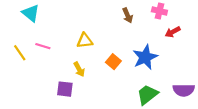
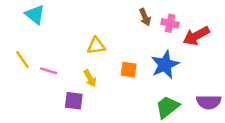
pink cross: (159, 11) -> (170, 23), moved
red arrow: (173, 32) -> (196, 36), size x1.5
pink line: (43, 46) -> (49, 71), moved
orange square: (113, 62) -> (129, 70), turned -32

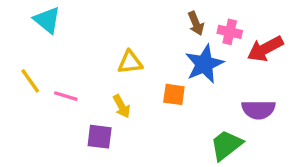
blue star: (165, 65) -> (204, 64), moved
purple semicircle: (209, 102) -> (258, 110), moved

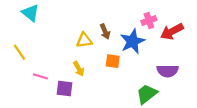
brown arrow: (196, 23) -> (105, 31), moved
pink cross: (230, 32) -> (149, 21), turned -32
pink line: (66, 96) -> (40, 76), moved

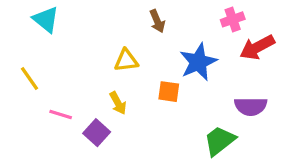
pink cross: (149, 21) -> (233, 19), moved
brown arrow: (105, 31) -> (157, 21), moved
purple square: (64, 88) -> (97, 133), turned 35

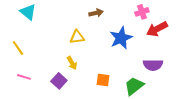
brown arrow: (157, 21) -> (96, 13), turned -80
orange square: (169, 92) -> (103, 80), moved
pink line: (61, 115) -> (24, 77), moved

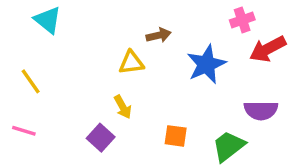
brown arrow: (96, 13) -> (159, 35), moved
pink line: (24, 77) -> (24, 131), moved

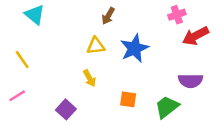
brown arrow: (159, 35) -> (108, 16), moved, turned 133
blue star: (206, 64) -> (134, 48), moved
pink line: (24, 131) -> (17, 96), turned -49
purple square: (101, 138) -> (66, 109), moved

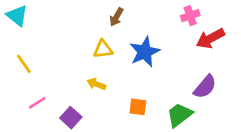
cyan triangle: (35, 15) -> (17, 16), moved
yellow arrow: (90, 78) -> (96, 84), turned 140
purple semicircle: (191, 81) -> (205, 87), turned -50
pink line: (17, 96) -> (37, 103), moved

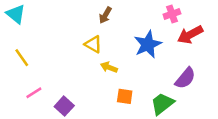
yellow triangle: (103, 49) -> (93, 44), turned 36
blue star: (145, 52) -> (148, 44), moved
yellow arrow: (96, 84) -> (109, 67), moved

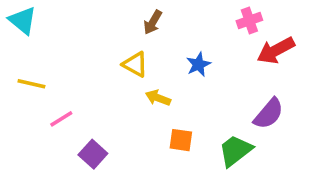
blue star: (148, 44) -> (198, 64), moved, size x0.6
yellow line: (22, 58) -> (31, 84), turned -42
pink line: (34, 93) -> (61, 119), moved

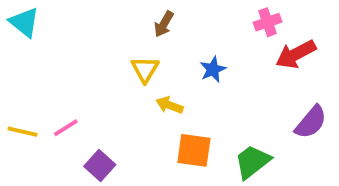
yellow triangle: (135, 64) -> (145, 69), turned 32
yellow line: (31, 84) -> (22, 132), moved
purple semicircle: (269, 114) -> (311, 122), moved
orange square: (181, 140) -> (194, 150), size x1.4

